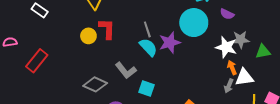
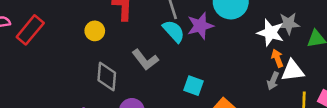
yellow circle: (88, 36) -> (95, 31), moved
red rectangle: (37, 61) -> (30, 30), moved
gray diamond: (95, 84) -> (107, 77), turned 70
cyan square: (147, 88) -> (193, 86), moved

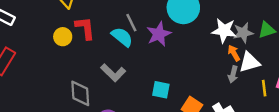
gray star: (289, 23) -> (243, 33), moved
yellow circle: (95, 31) -> (63, 37), moved
cyan semicircle: (174, 31) -> (122, 37), moved

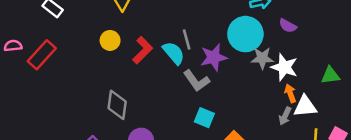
red L-shape: (85, 28) -> (143, 50), moved, turned 40
gray star: (243, 33) -> (262, 58), moved
gray L-shape: (113, 73) -> (196, 81), moved

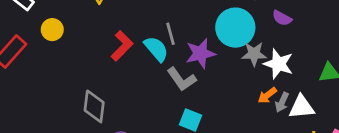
yellow circle: (110, 40) -> (52, 30), moved
orange arrow: (290, 93) -> (267, 95), moved, turned -108
gray arrow: (285, 116) -> (282, 102), moved

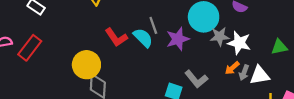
yellow circle: (52, 30) -> (86, 65), moved, size x1.6
red L-shape: (122, 46) -> (116, 37), turned 105
gray L-shape: (182, 79) -> (196, 79), moved

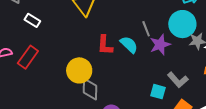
gray line: (153, 25) -> (146, 29), moved
red L-shape: (116, 37) -> (105, 45), turned 40

